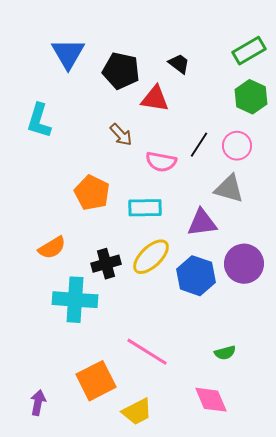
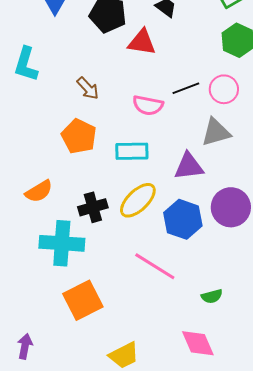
brown arrow: (121, 135) -> (88, 88), moved
black line: (199, 145) -> (186, 88), turned 36
gray triangle: (229, 189) -> (216, 132), turned -32
pink line: (147, 352) -> (155, 266), moved
orange square: (96, 381) -> (83, 300), moved

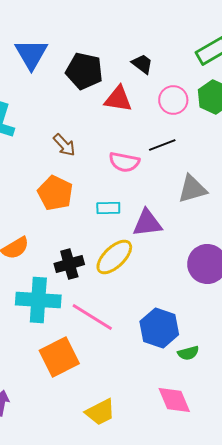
pink circle: (224, 89) -> (173, 100), moved
cyan rectangle: (132, 151) -> (108, 208), size x0.7
purple triangle: (189, 166) -> (147, 223), moved
blue hexagon: (183, 219) -> (159, 328), moved
pink line: (155, 266) -> (92, 317), moved

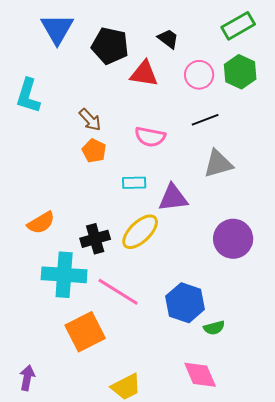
black line: (162, 145) -> (205, 120), moved
orange pentagon: (55, 193) -> (94, 151), moved, size x0.7

